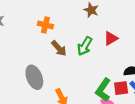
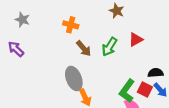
gray ellipse: (34, 77) -> (74, 78), moved
red square: (121, 88) -> (145, 89), turned 32

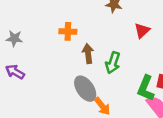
green arrow: (109, 47) -> (113, 63), moved
brown arrow: (84, 48) -> (88, 54), turned -133

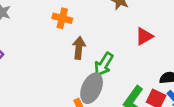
gray ellipse: (85, 89) -> (92, 88), moved, turned 45

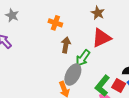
red triangle: (144, 36) -> (102, 38), moved, size x1.5

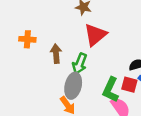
orange cross: (55, 23) -> (27, 39), moved

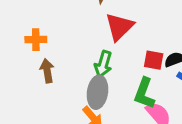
brown arrow: (56, 54) -> (47, 71), moved
red square: (129, 85) -> (154, 60), moved

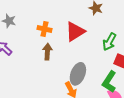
red triangle: (119, 27) -> (75, 32), moved
green arrow: (103, 64) -> (109, 42), moved

